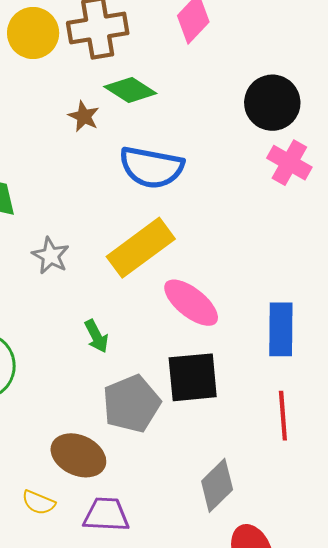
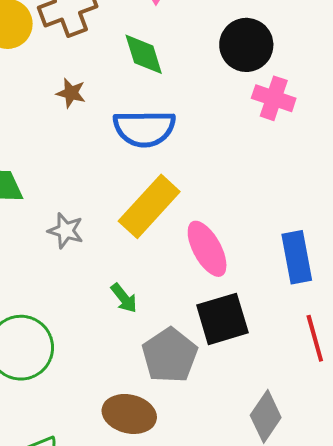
green diamond: (130, 90) -> (144, 54), moved, turned 51
pink ellipse: (191, 303) -> (207, 249), turned 34

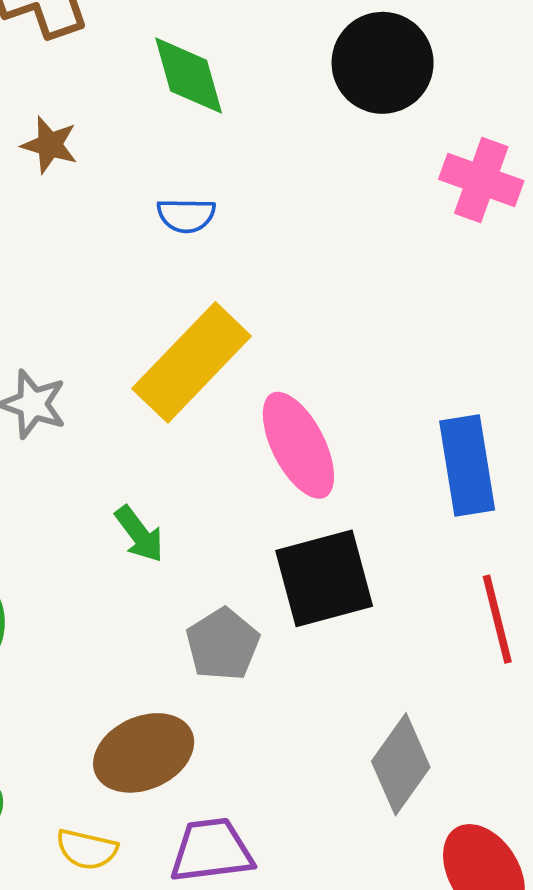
pink cross: (274, 98) -> (481, 180), moved
blue semicircle: (144, 128) -> (186, 215), size x0.5
gray pentagon: (170, 355) -> (223, 644), size x0.7
brown ellipse: (129, 414) -> (144, 753), turned -39

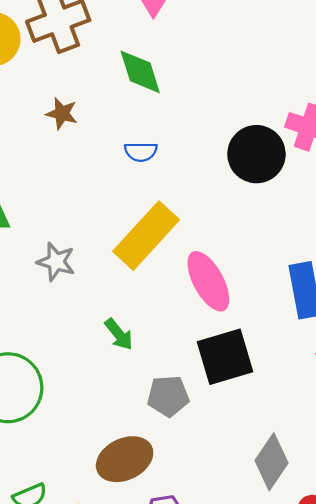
black circle: (383, 63) -> (256, 154), moved
gray pentagon: (223, 644) -> (168, 396), turned 30

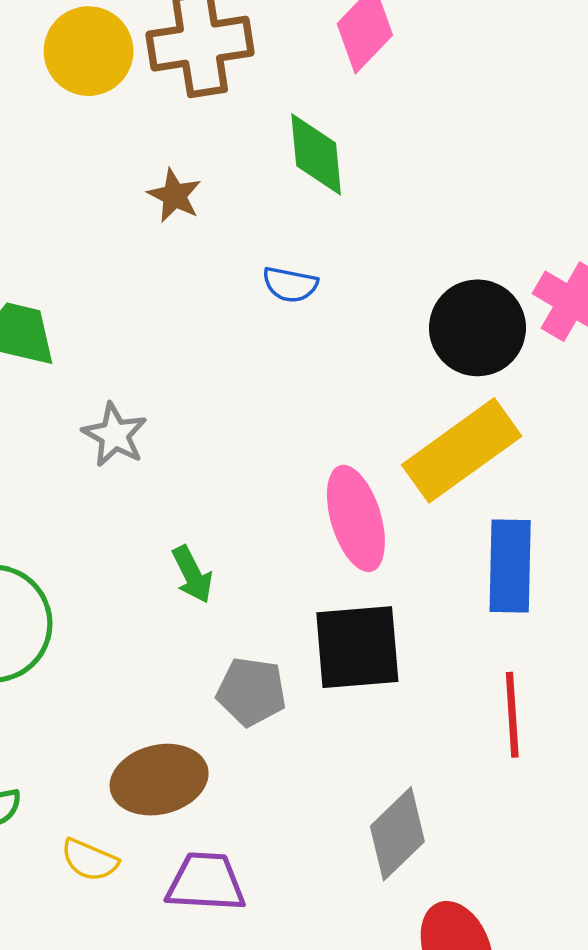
yellow rectangle: (146, 236) -> (462, 450), moved

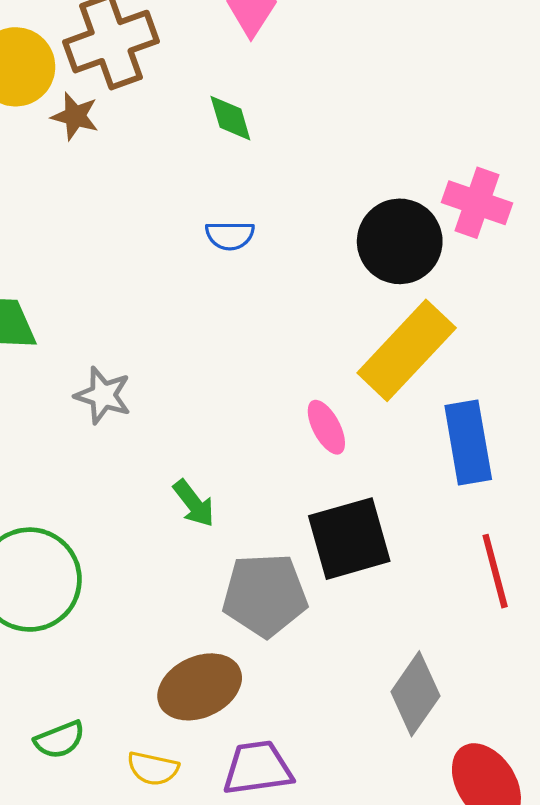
green diamond: (316, 154) -> (230, 118), size x0.7
brown star: (174, 196) -> (75, 116), moved
pink ellipse: (356, 518) -> (326, 427), size x0.6
gray pentagon: (251, 692) -> (265, 595), size x1.4

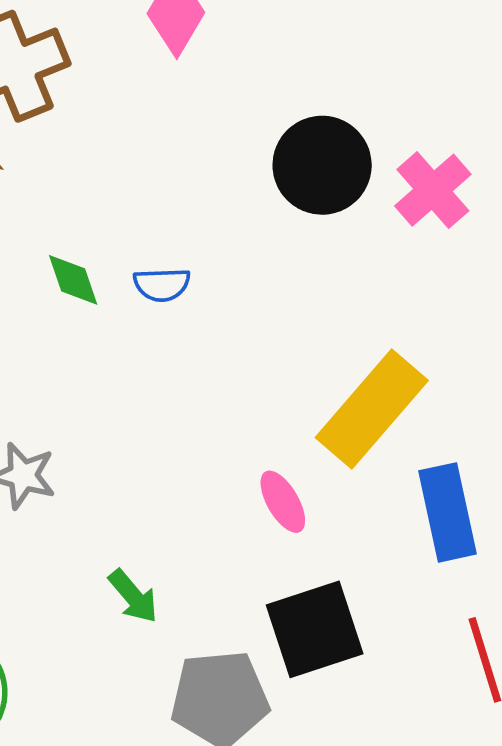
green diamond: (230, 118) -> (73, 280), moved
pink cross: (477, 203) -> (433, 190), moved, turned 32
black circle: (400, 241) -> (322, 165), moved

